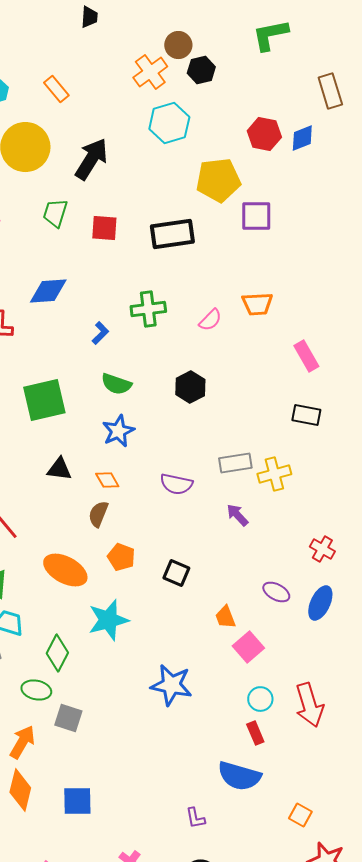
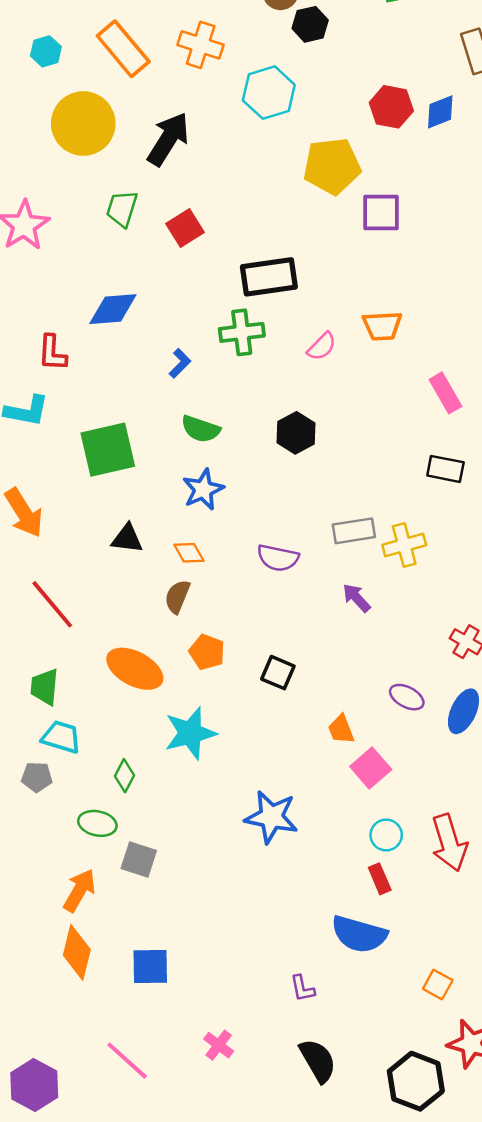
orange cross: (150, 72) -> (201, 45), moved, turned -36
orange rectangle: (56, 89) -> (123, 49), size x1.6
red square: (104, 228) -> (185, 228), turned -36
black rectangle: (172, 234) -> (269, 277), moved
green diamond: (57, 653) -> (124, 776), size x0.7

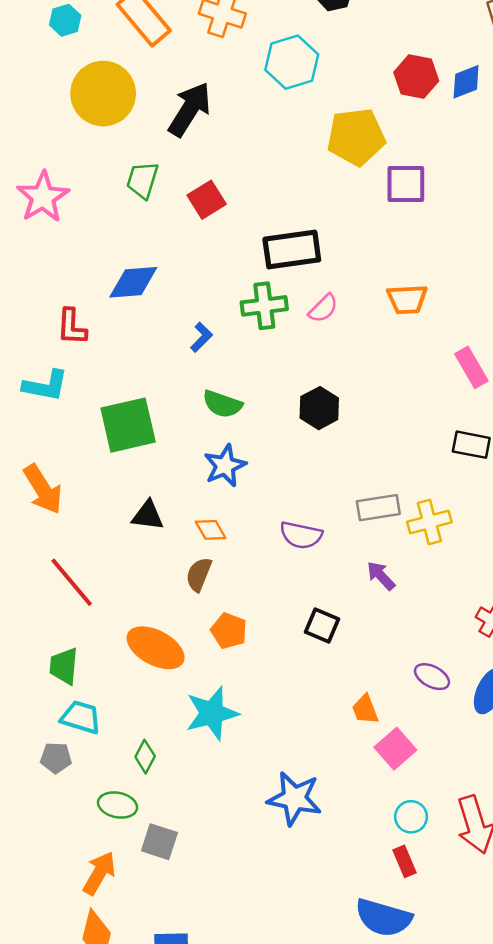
pink semicircle: (322, 347) -> (323, 308), moved
black square: (278, 673) -> (322, 626), moved

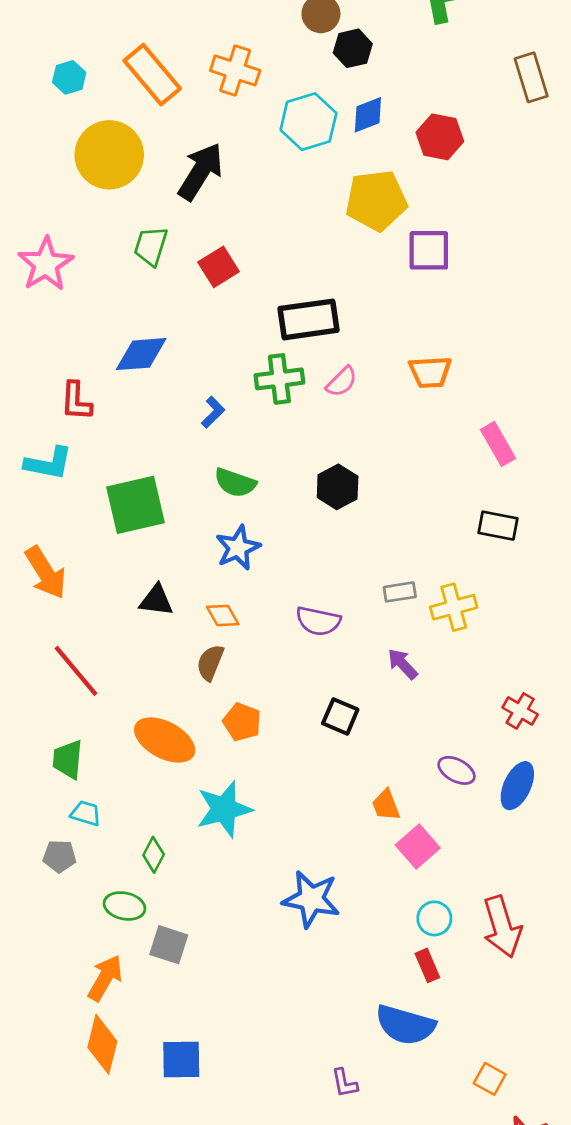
blue diamond: (466, 82) -> (368, 115), moved
gray rectangle: (378, 508) -> (400, 592), size x0.7
cyan trapezoid: (81, 717) -> (86, 813), size x0.7

